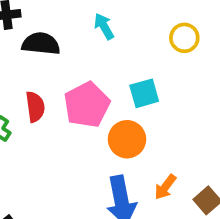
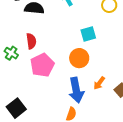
pink pentagon: (87, 105) -> (42, 65), moved

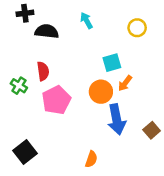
orange arrow: (99, 83) -> (125, 83), moved
blue arrow: (76, 90) -> (117, 119), moved

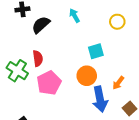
black semicircle: (47, 31) -> (41, 25), turned -48
orange arrow: (125, 83) -> (118, 83), moved
green cross: (19, 86) -> (17, 71), size x1.5

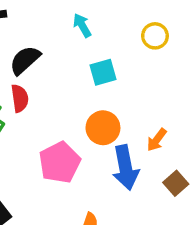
black semicircle: (41, 25) -> (25, 60), moved
cyan square: (96, 51) -> (103, 72), moved
pink pentagon: (49, 83) -> (60, 162), moved

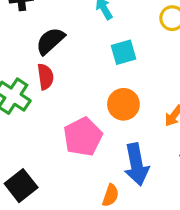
blue arrow: (125, 168) -> (136, 164), moved

